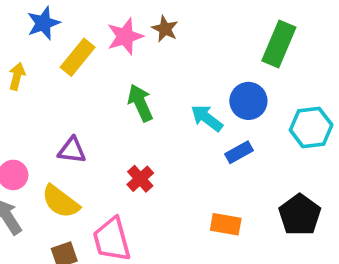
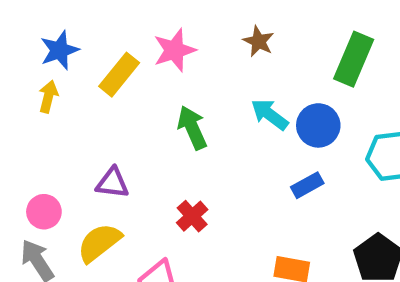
blue star: (43, 23) -> (59, 50), moved
brown star: (165, 29) -> (259, 41), moved
cyan arrow: (207, 118) -> (270, 114), moved
yellow semicircle: (61, 202) -> (99, 243), turned 105

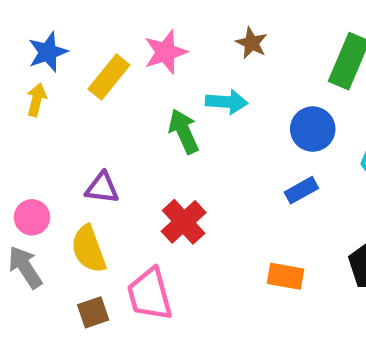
cyan arrow: (270, 114) -> (227, 102), moved, turned 147
red cross: (192, 216) -> (184, 222), size x1.4
yellow semicircle: (99, 243) -> (89, 249), turned -72

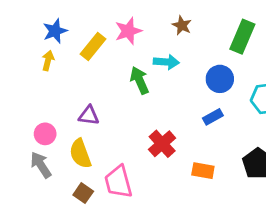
red cross: (184, 222) -> (162, 144), moved
brown square: (93, 312) -> (83, 193), turned -36

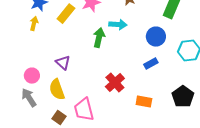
green arrow: (140, 80) -> (99, 38), turned 36
purple triangle: (89, 116) -> (63, 63), turned 35

